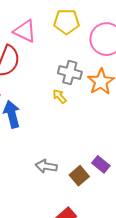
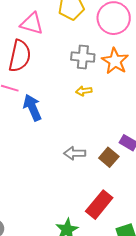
yellow arrow: (60, 96) -> (84, 91), moved, turned -49

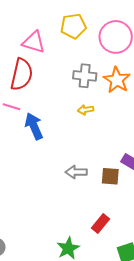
brown square: (109, 157) -> (110, 176), turned -36
red rectangle: (99, 205) -> (101, 223), size x0.7

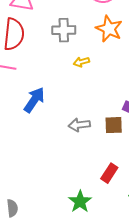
gray cross: (85, 76) -> (64, 30), moved
blue arrow: (34, 126) -> (34, 100), moved, turned 64

